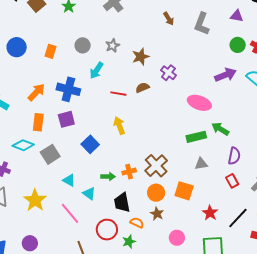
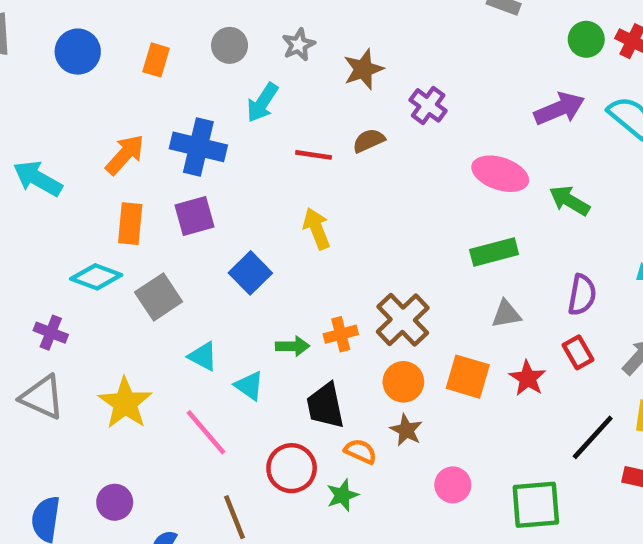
green arrow: (220, 129) -> (569, 201), moved
red star: (210, 213) -> (528, 378), moved

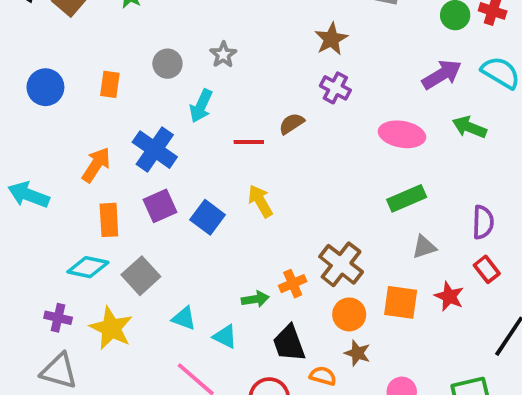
brown star: (363, 69) -> (331, 39), moved
blue cross: (198, 147) -> (155, 150), turned 30
green arrow: (569, 201) -> (469, 127), moved
blue square: (250, 273) -> (208, 217), moved
yellow star: (125, 403) -> (111, 328), moved

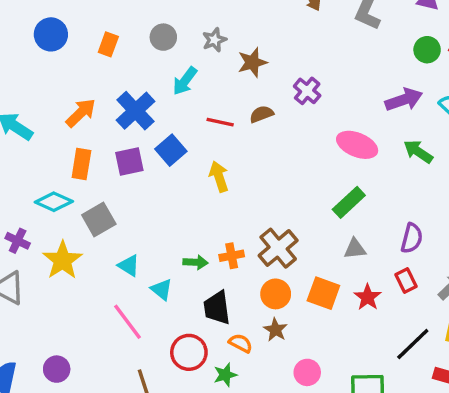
brown star: (331, 39) -> (252, 62), moved
green rectangle: (407, 198) -> (349, 202), turned -32
blue square: (208, 217) -> (171, 150), moved

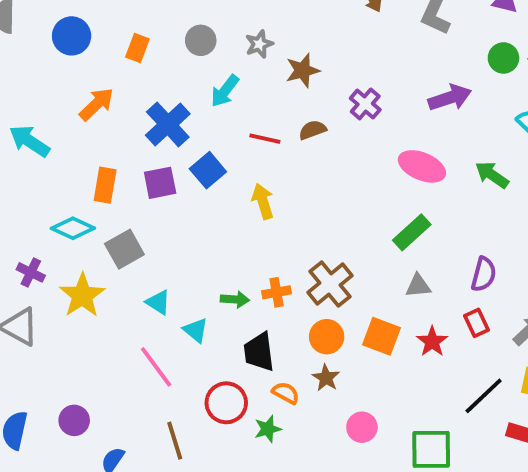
purple arrow: (404, 100) -> (450, 98), moved
orange arrow: (81, 113) -> (97, 104), moved

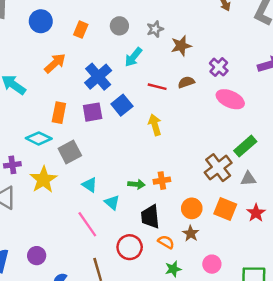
pink ellipse: (422, 166) -> (230, 99), moved
purple cross: (31, 272) -> (12, 165), turned -35
brown cross: (330, 284) -> (218, 168), moved
green star: (268, 429) -> (173, 269), moved

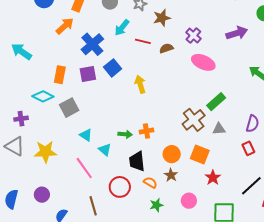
orange arrow: (55, 63) -> (65, 26), moved
red line: (157, 87) -> (143, 41), moved
yellow star: (43, 180) -> (45, 152), moved, turned 30
red star: (256, 213) -> (213, 178), moved

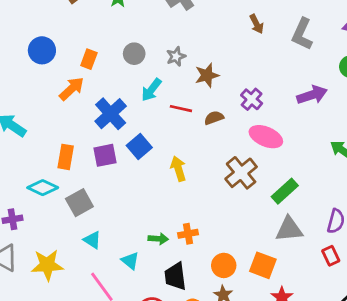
brown cross: (194, 120) -> (241, 173), moved
gray triangle: (219, 129) -> (289, 229), size x1.5
cyan triangle: (86, 135) -> (92, 240), moved

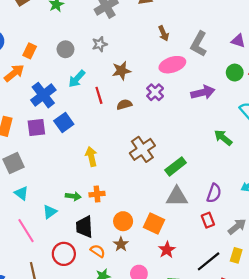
gray star: (176, 56) -> (100, 44), moved
red line: (181, 109) -> (99, 95), turned 56
pink ellipse: (266, 137) -> (172, 65), moved, turned -45
yellow arrow: (178, 169) -> (91, 157), moved
cyan triangle: (130, 261) -> (50, 212), turned 40

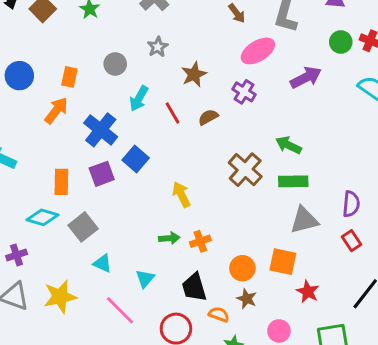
green arrow: (223, 138) -> (288, 145), moved
green rectangle: (176, 166) -> (293, 181), turned 50
green arrow: (73, 196) -> (169, 238), moved

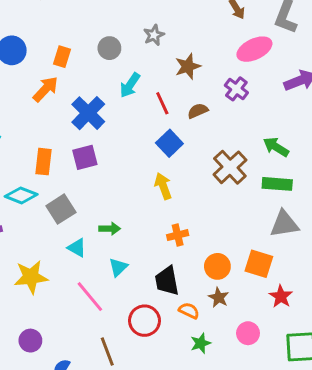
blue square: (136, 159) -> (169, 143), moved
green arrow: (169, 238) -> (110, 229), moved

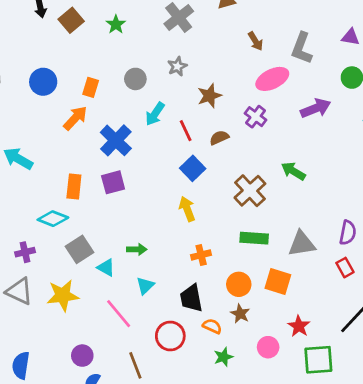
green rectangle: (277, 184) -> (254, 238), moved
gray square: (61, 209) -> (79, 249), moved
red star: (281, 296) -> (299, 326), moved
purple circle: (30, 341) -> (82, 356), moved

